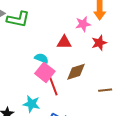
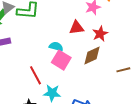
red star: (99, 43) -> (100, 34), moved
red line: (53, 86) -> (35, 75), moved

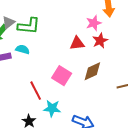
red star: (100, 34) -> (100, 41), moved
cyan semicircle: (56, 46) -> (23, 49), moved

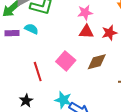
pink star: (94, 23) -> (85, 13), moved
cyan star: (52, 108) -> (63, 100), moved

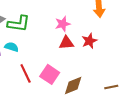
brown diamond: (97, 62) -> (73, 86), moved
red line: (38, 72) -> (26, 73), moved

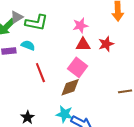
pink square: (50, 74) -> (78, 67), moved
brown diamond: (73, 86) -> (70, 87), moved

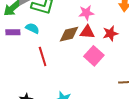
pink square: (78, 67) -> (94, 56), moved
brown diamond: (70, 87) -> (69, 34), moved

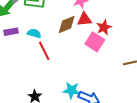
cyan semicircle: (32, 28) -> (34, 33), moved
red star: (110, 33) -> (104, 27), moved

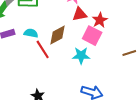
brown diamond: (67, 24) -> (58, 35), moved
cyan star: (72, 90) -> (81, 56), moved

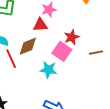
red triangle: (80, 14) -> (40, 25), moved
brown line: (129, 53) -> (96, 53), moved

